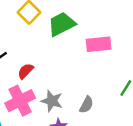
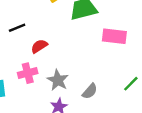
pink cross: (20, 101) -> (28, 73), size x0.7

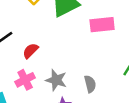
gray semicircle: (90, 91) -> (90, 84), turned -42

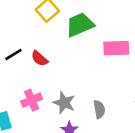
red semicircle: (30, 51) -> (39, 58), moved, turned -98

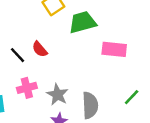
black line: (13, 54) -> (17, 55), moved, turned 70
gray semicircle: (99, 109) -> (90, 105), size x1.5

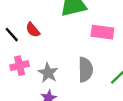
gray semicircle: (90, 105) -> (85, 70), moved

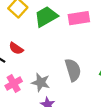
pink rectangle: (102, 32) -> (79, 18), moved

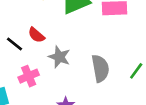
gray star: (41, 82) -> (59, 57), moved

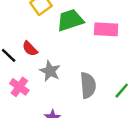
pink cross: (29, 76) -> (19, 87), turned -36

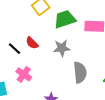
gray star: (50, 71) -> (62, 48), moved, turned -30

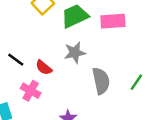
red semicircle: (32, 43) -> (44, 68), moved

